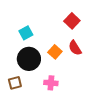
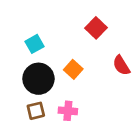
red semicircle: (75, 48) -> (121, 65), moved
brown square: (15, 83) -> (36, 111), moved

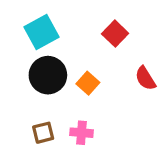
cyan square: (34, 44) -> (42, 32), moved, size x1.5
black circle: (38, 79) -> (48, 75), moved

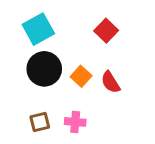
red semicircle: (145, 78) -> (111, 82), moved

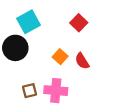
black circle: (44, 69) -> (15, 48), moved
pink cross: (75, 122) -> (56, 91), size x1.5

